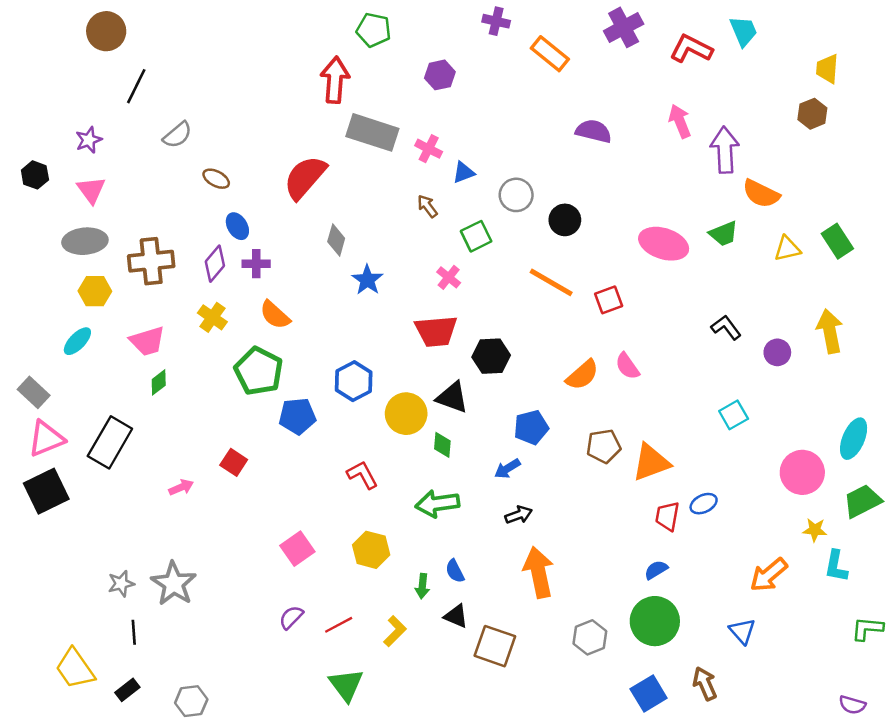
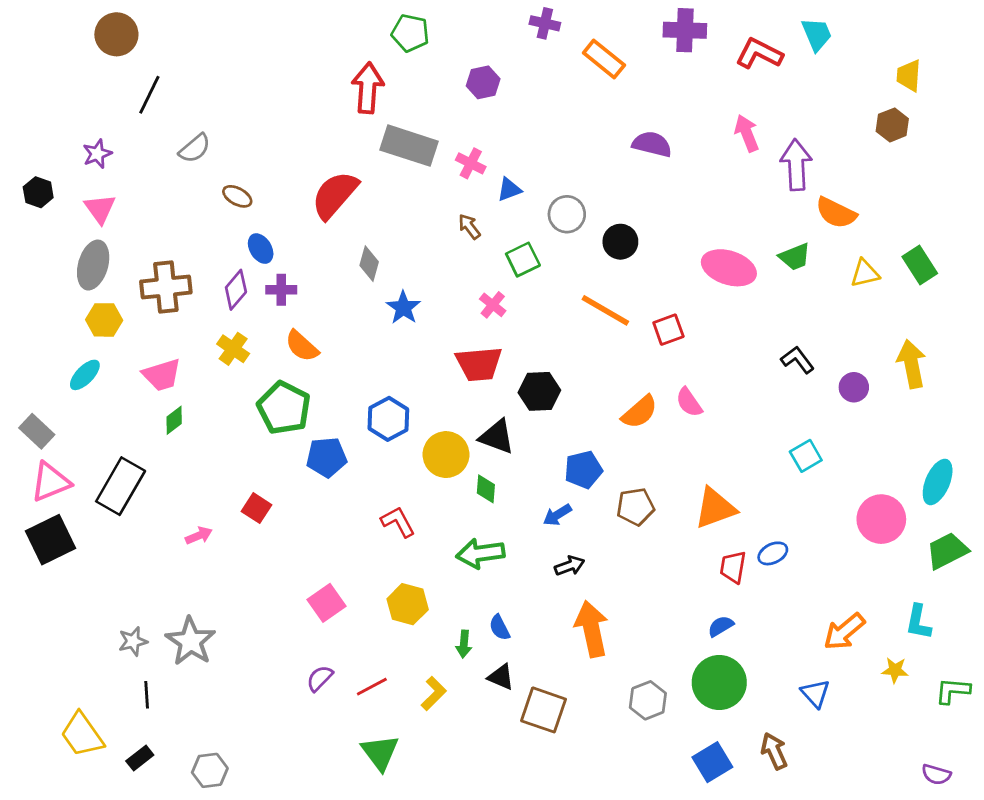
purple cross: (624, 27) -> (685, 30), turned 30
gray ellipse: (85, 241) -> (93, 265), turned -69
brown pentagon: (604, 446) -> (635, 507), moved
yellow star: (815, 530) -> (895, 670), moved

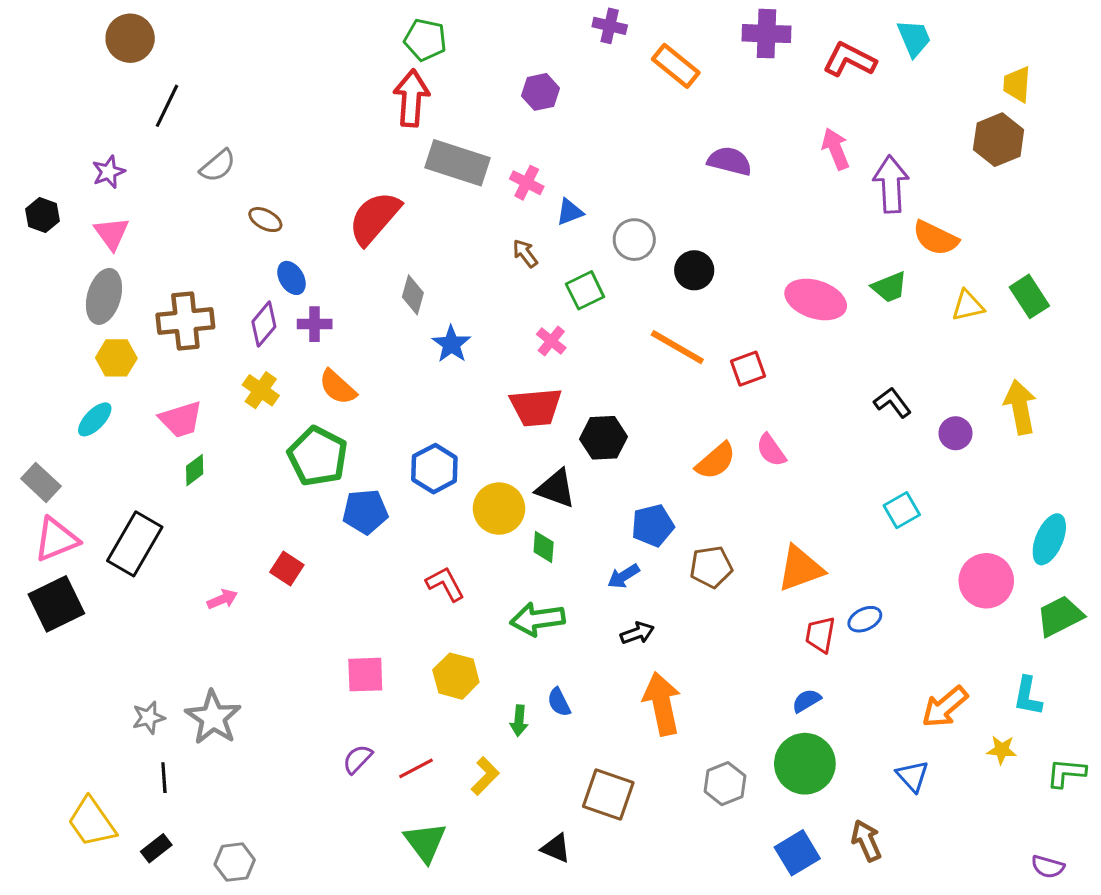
green pentagon: (410, 33) -> (425, 40), moved
brown hexagon: (892, 125) -> (999, 140), size x1.4
pink square: (327, 603) -> (365, 675), turned 33
black triangle: (501, 677) -> (556, 848), moved

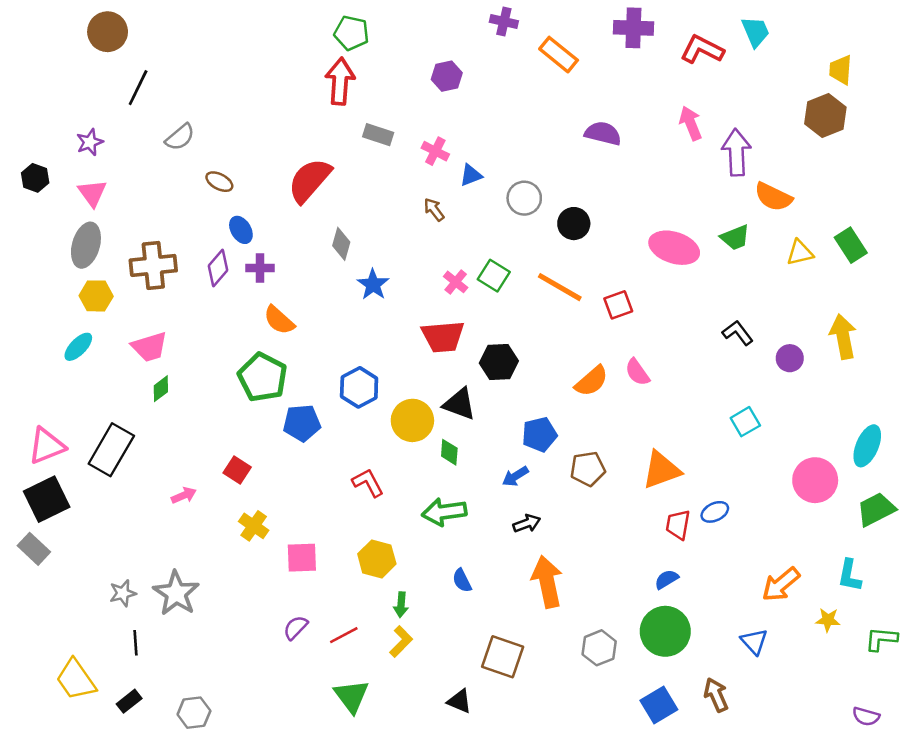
gray rectangle: (458, 163) -> (378, 135), size x0.6
green square: (585, 290) -> (494, 276), moved, turned -32
yellow cross: (261, 390) -> (254, 526), moved
gray rectangle: (41, 482) -> (34, 549), moved
green arrow: (519, 721) -> (401, 605), moved

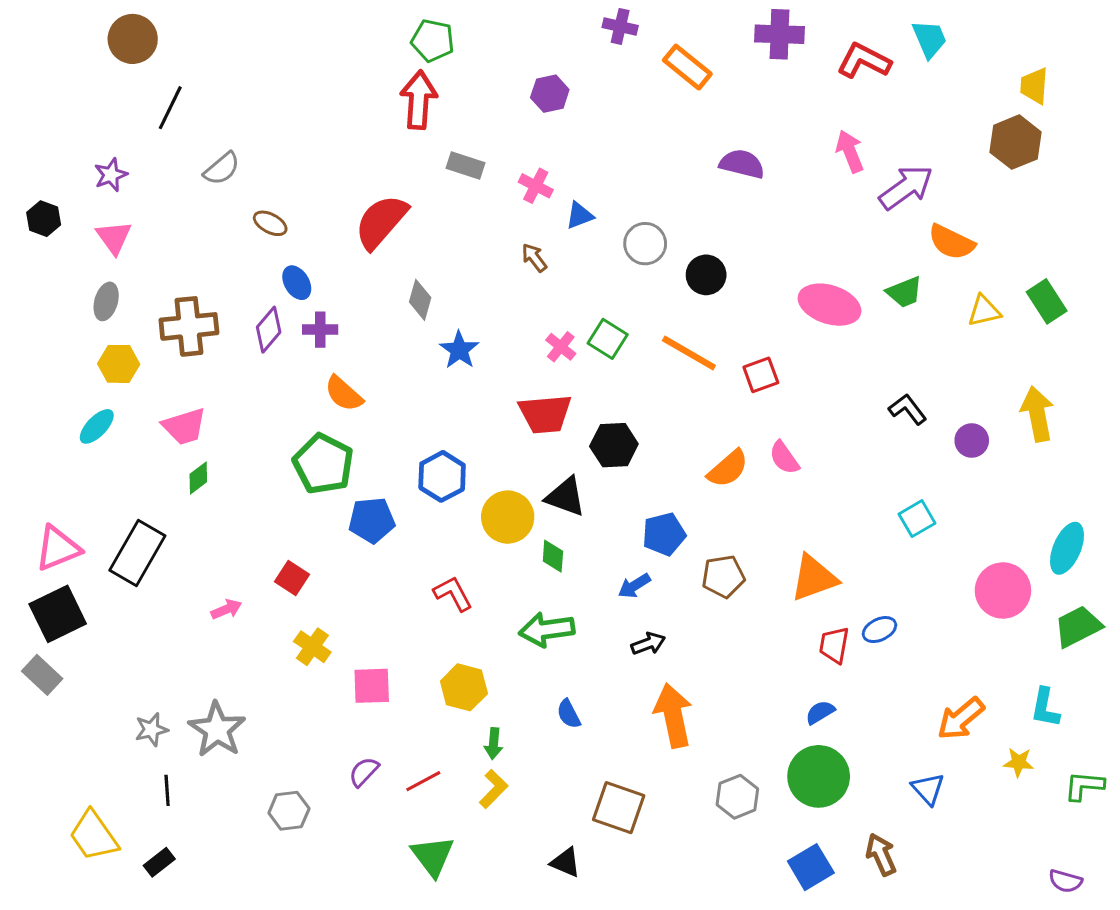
purple arrow: (736, 152) -> (906, 187), turned 57
gray ellipse: (86, 245) -> (106, 301), size x0.7
gray hexagon: (194, 713) -> (289, 811), moved

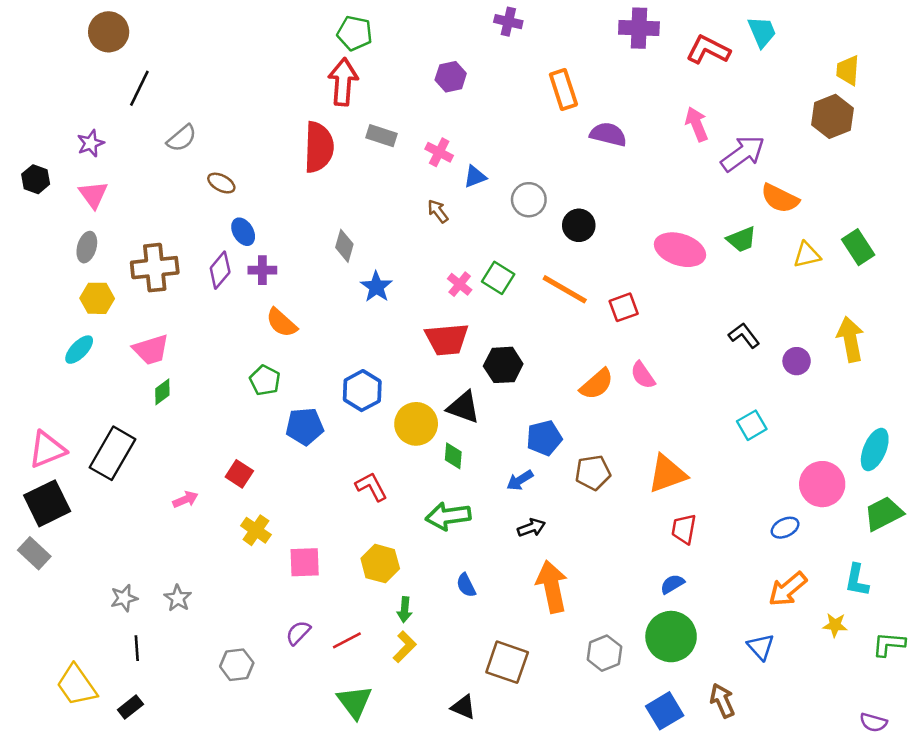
orange rectangle: (687, 67) -> (563, 90), moved, turned 33
red semicircle: (381, 222) -> (319, 147), moved, turned 141
green pentagon: (323, 464) -> (265, 380), size x0.6
blue ellipse: (880, 630) -> (785, 528), moved
gray star: (217, 730) -> (178, 598), size x0.6

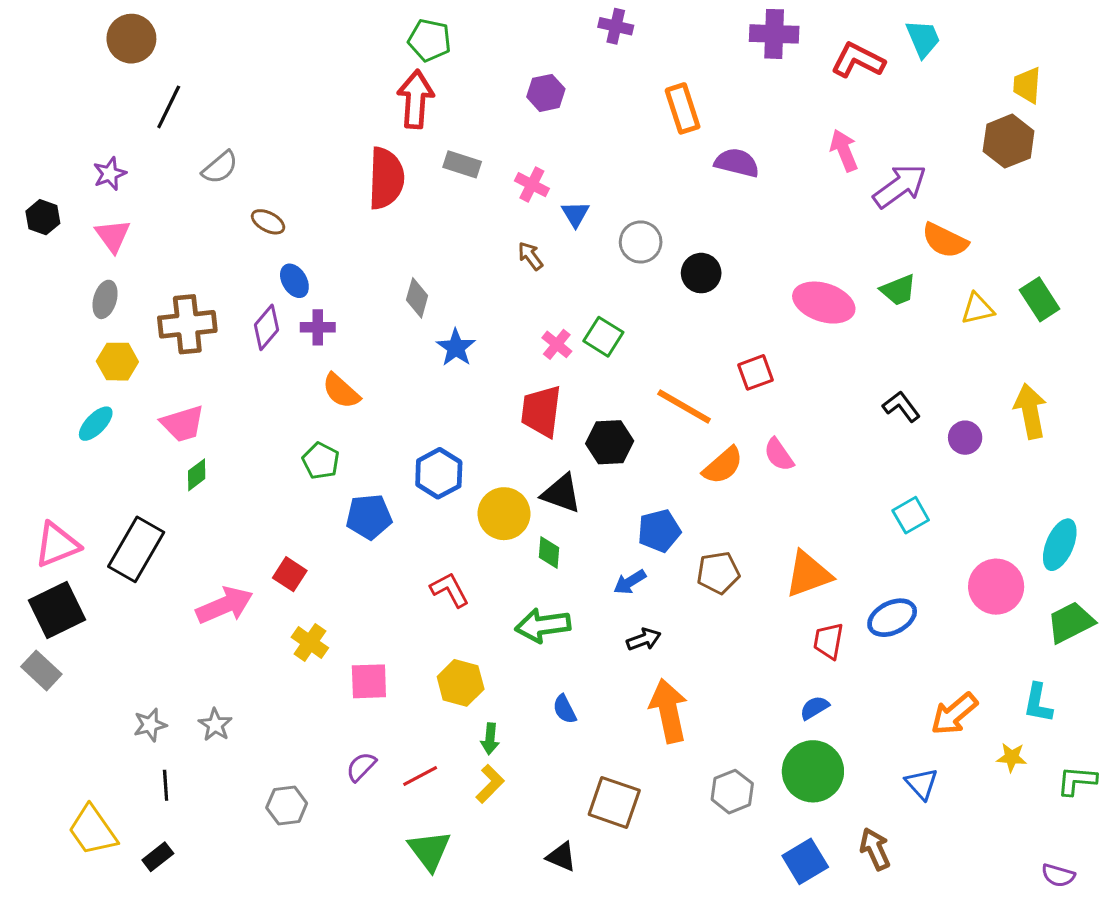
blue triangle: (475, 177) -> (575, 214), turned -40
orange line: (565, 289) -> (684, 407), moved
red trapezoid: (447, 339) -> (541, 411), turned 102
pink arrow: (185, 499) -> (225, 605), size x1.8
blue ellipse: (785, 528) -> (892, 618), moved, size x1.4

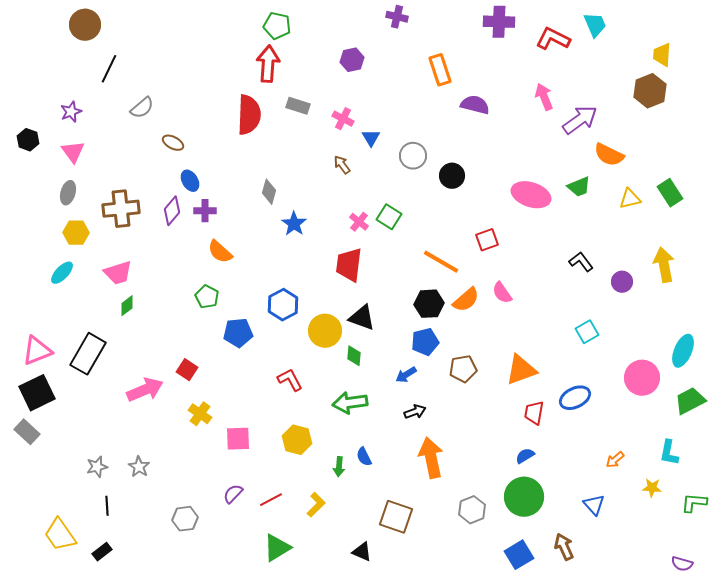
black hexagon: (610, 442) -> (429, 304), moved
orange arrow: (954, 714) -> (615, 460), size x0.6
green arrow: (490, 739) -> (339, 467), moved
green triangle: (429, 851) -> (277, 548), turned 36

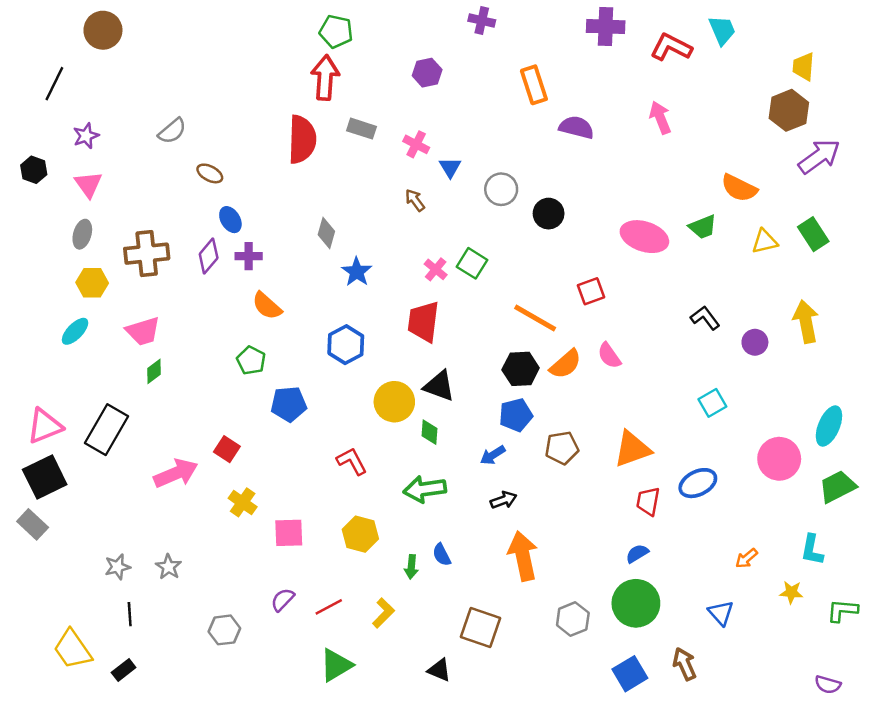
black line: (109, 69) -> (54, 84), moved
purple arrow: (580, 120) -> (819, 156), moved
blue hexagon: (283, 305) -> (346, 345), moved

